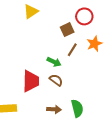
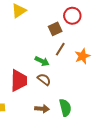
orange star: (94, 44) -> (82, 56), moved

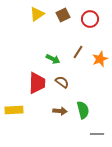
brown square: (55, 29) -> (63, 15), moved
green arrow: (42, 61) -> (53, 59), moved

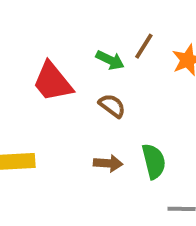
green arrow: (53, 59) -> (110, 60), moved
red trapezoid: (37, 83) -> (53, 82), moved, turned 140

